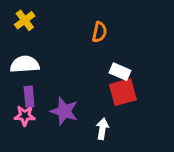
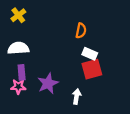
orange semicircle: (99, 32) -> (81, 31), moved
purple star: (64, 111) -> (48, 83), turned 30

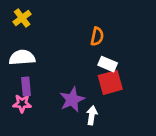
purple star: (48, 83) -> (72, 100), moved

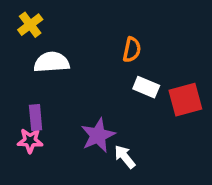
white semicircle: (22, 57) -> (52, 62), moved
red square: (110, 82) -> (185, 100), moved
white arrow: (92, 115) -> (125, 157), turned -48

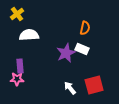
orange semicircle: (132, 50) -> (85, 28), moved
red square: (185, 100) -> (94, 85), moved
purple star: (98, 135) -> (66, 53), moved

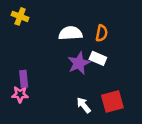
yellow cross: (17, 14) -> (20, 16), turned -32
white semicircle: (29, 35) -> (70, 33), moved

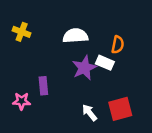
yellow cross: (20, 16) -> (22, 32), moved
orange semicircle: (102, 33) -> (118, 45), moved
purple rectangle: (24, 79) -> (43, 86), moved

